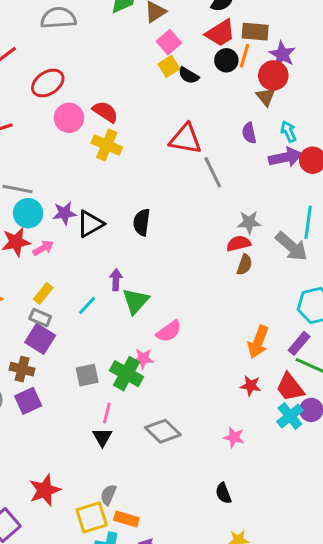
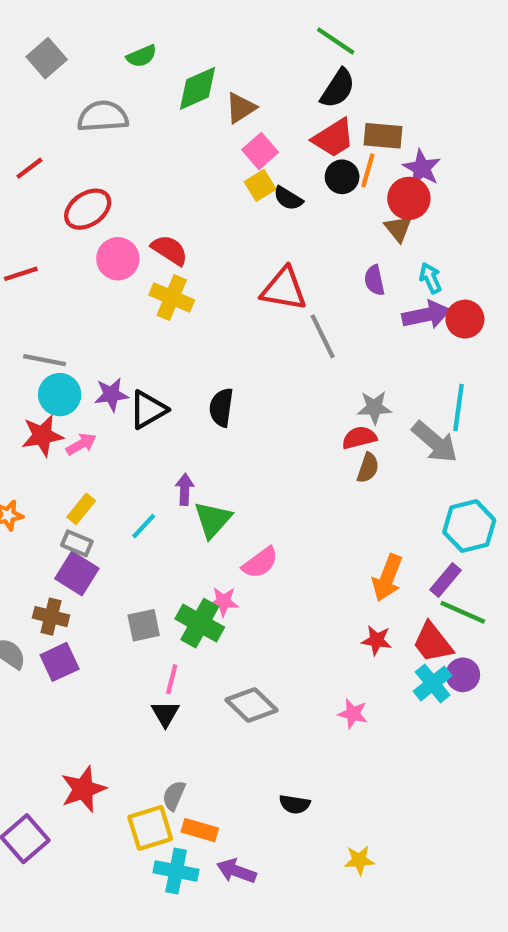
black semicircle: (223, 493) -> (295, 804), moved, turned -60

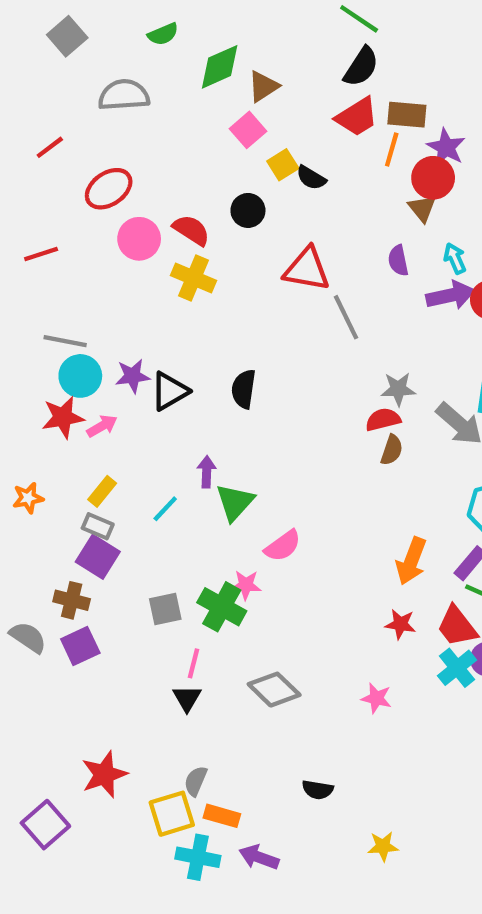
pink square: (260, 151) -> (248, 130), moved
black circle: (342, 177) -> (248, 210), moved

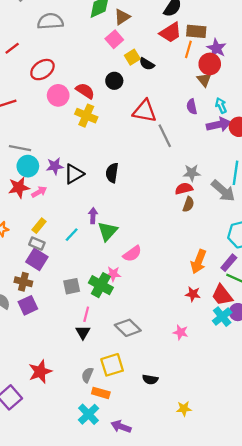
yellow square: (172, 814) -> (112, 365), moved
cyan cross: (198, 857) -> (88, 414), turned 35
purple arrow: (259, 857) -> (121, 427), moved

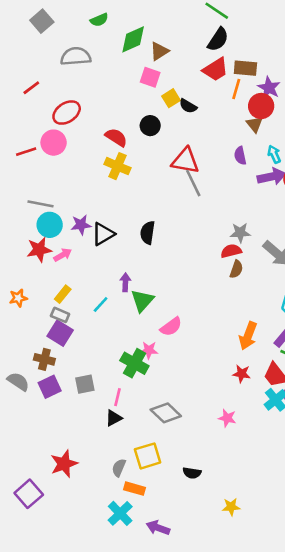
pink square: (114, 39) -> (150, 77), turned -30
pink circle: (58, 95) -> (54, 143), moved
gray line: (165, 136) -> (193, 183), moved
gray square: (72, 286) -> (85, 384), moved
black triangle: (83, 332) -> (114, 418), turned 32

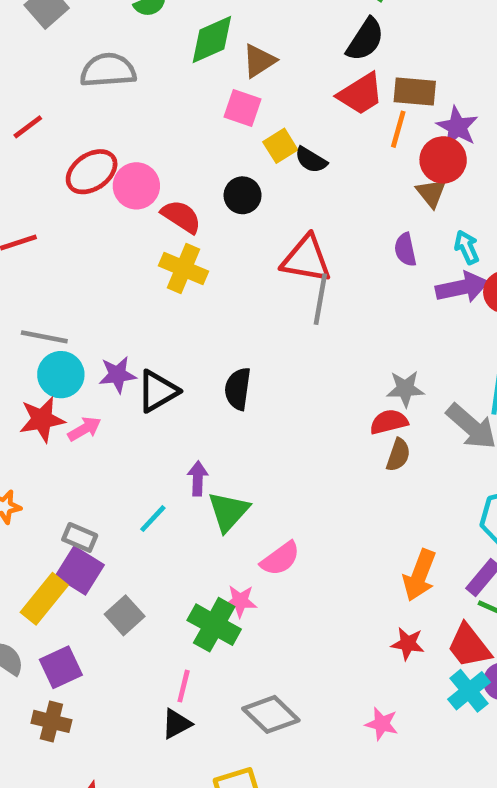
pink circle: (54, 143) -> (136, 186), moved
gray line: (193, 183) -> (320, 299), turned 36
yellow rectangle: (63, 294) -> (44, 599), moved, size x1.5
brown cross: (44, 359) -> (51, 721), moved
gray square: (85, 384) -> (125, 615), moved, turned -30

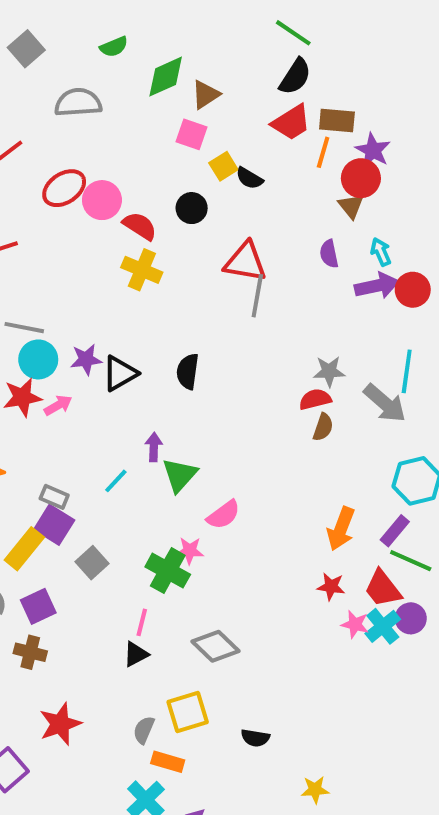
pink star: (382, 724) -> (355, 624), moved

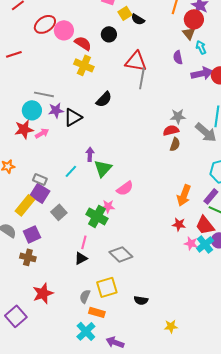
cyan arrow: (381, 252) -> (201, 47), moved
gray line: (24, 328) -> (44, 94), moved
black semicircle: (188, 371) -> (104, 99), moved, turned -144

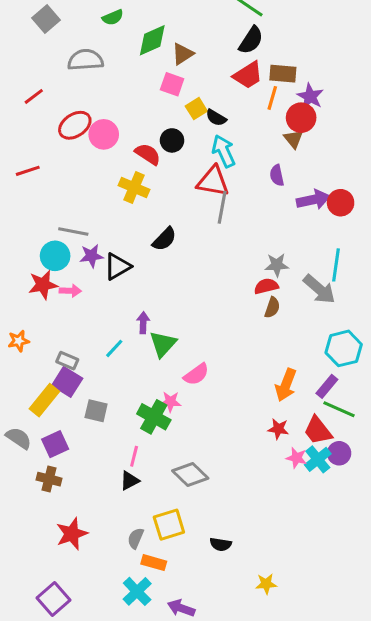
red semicircle: (83, 43) -> (148, 154), moved
cyan arrow: (201, 47) -> (224, 151), moved, size x1.5
pink arrow: (42, 133) -> (70, 291), turned 32
gray square: (59, 212) -> (96, 411), turned -35
purple square: (16, 316) -> (54, 599), moved

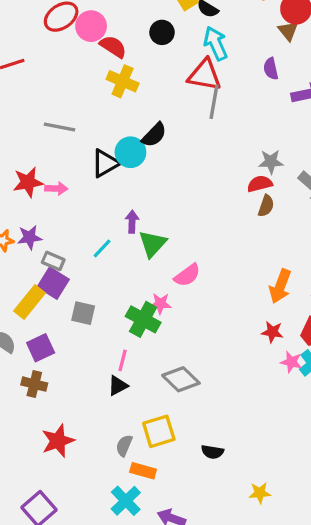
red semicircle: (148, 154) -> (113, 47), moved
cyan circle: (55, 256) -> (130, 152), moved
purple star: (92, 256) -> (30, 237), moved

